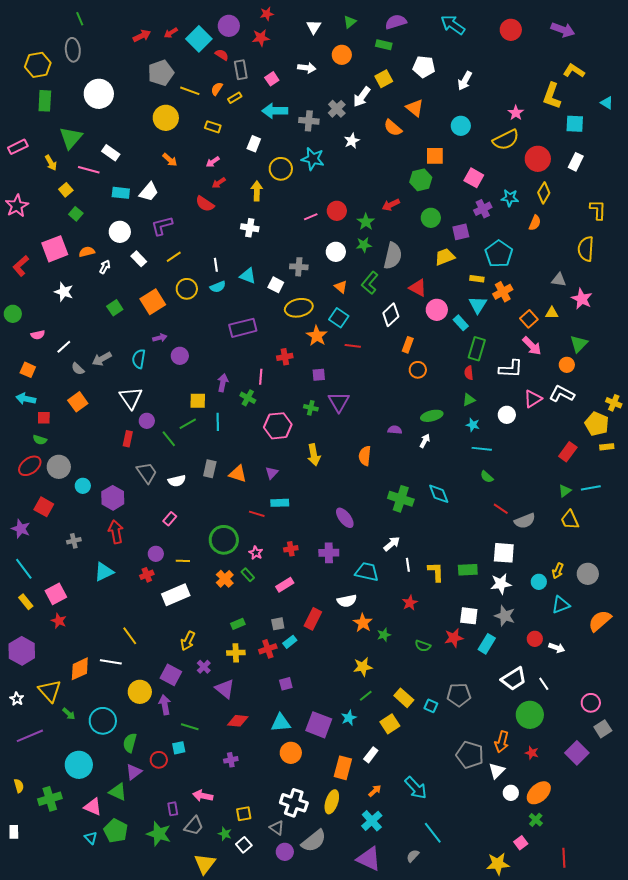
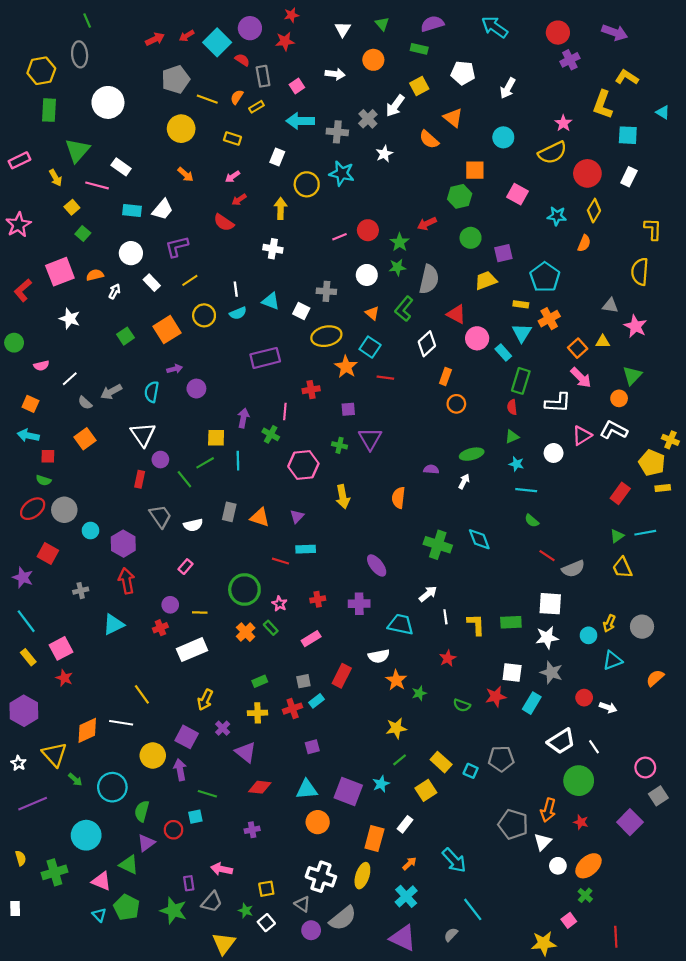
green triangle: (350, 22) -> (382, 24), turned -32
purple cross: (483, 209) -> (570, 60), moved
orange semicircle: (600, 621) -> (655, 678), size x0.7

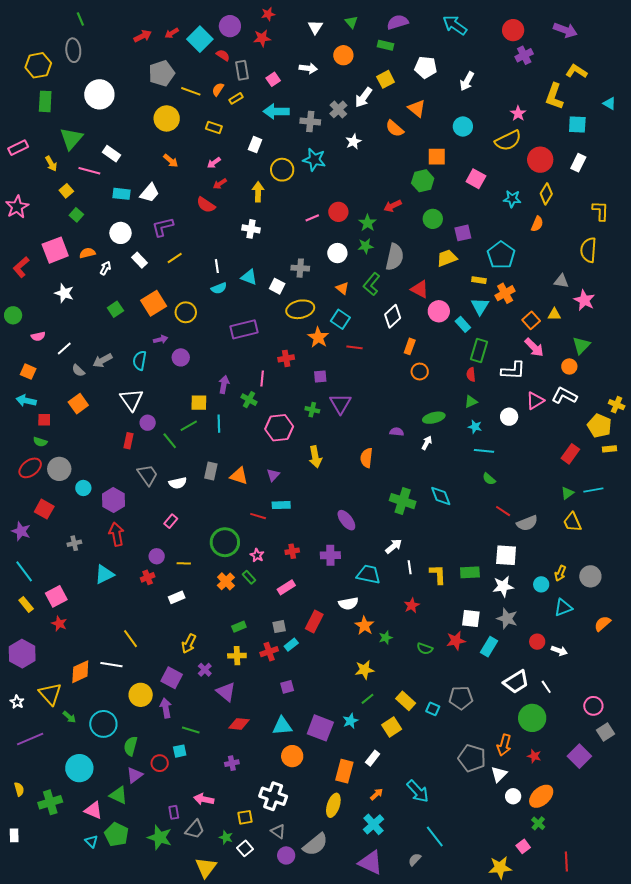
yellow circle: (204, 315) -> (186, 312), moved
white rectangle: (192, 650) -> (177, 597), size x0.6
white cross: (321, 877) -> (273, 796), moved

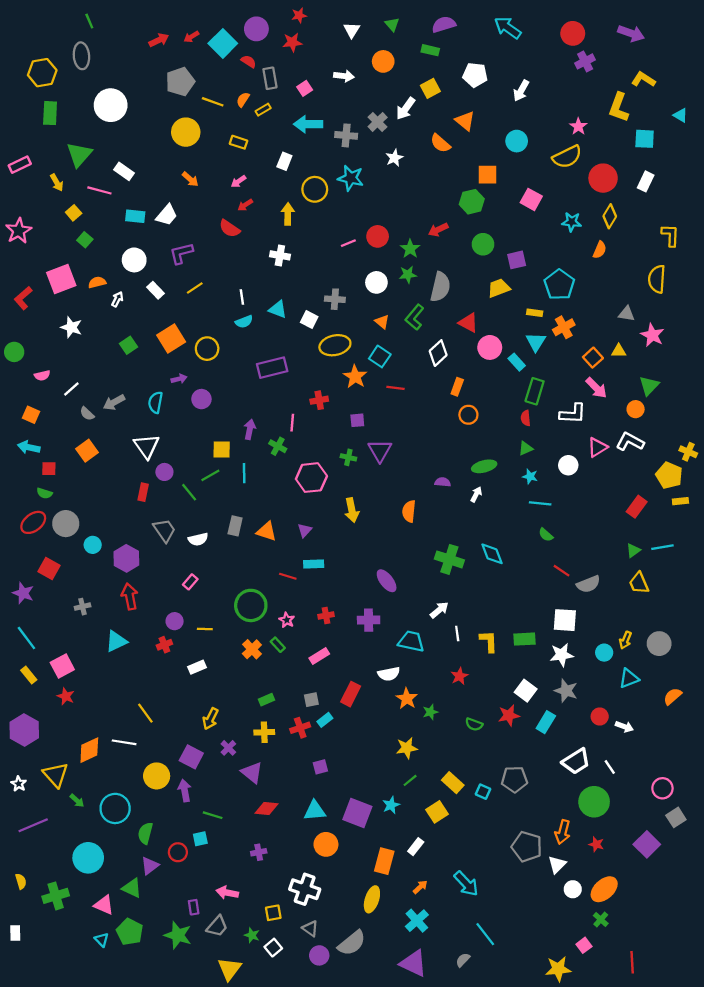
white square: (471, 619) -> (526, 691), turned 30

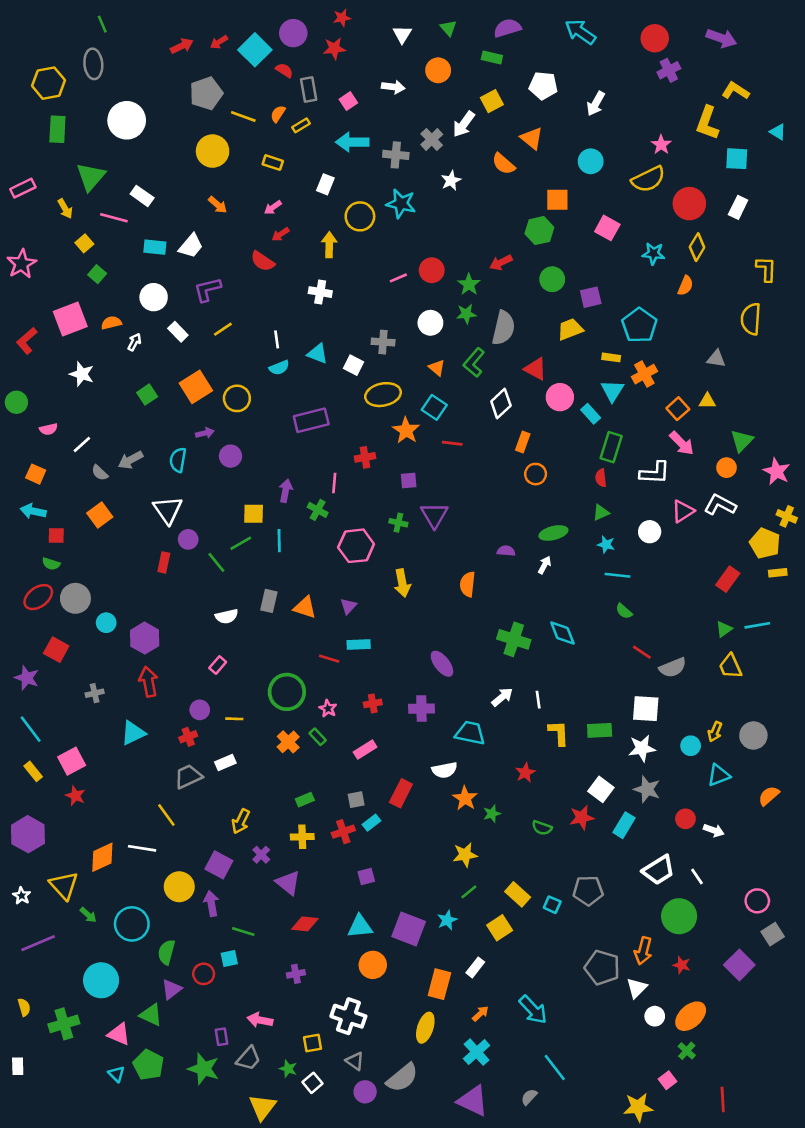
pink star: (652, 335) -> (776, 471), moved
gray trapezoid: (164, 530) -> (188, 777), moved, turned -80
white line: (457, 633) -> (538, 700), moved

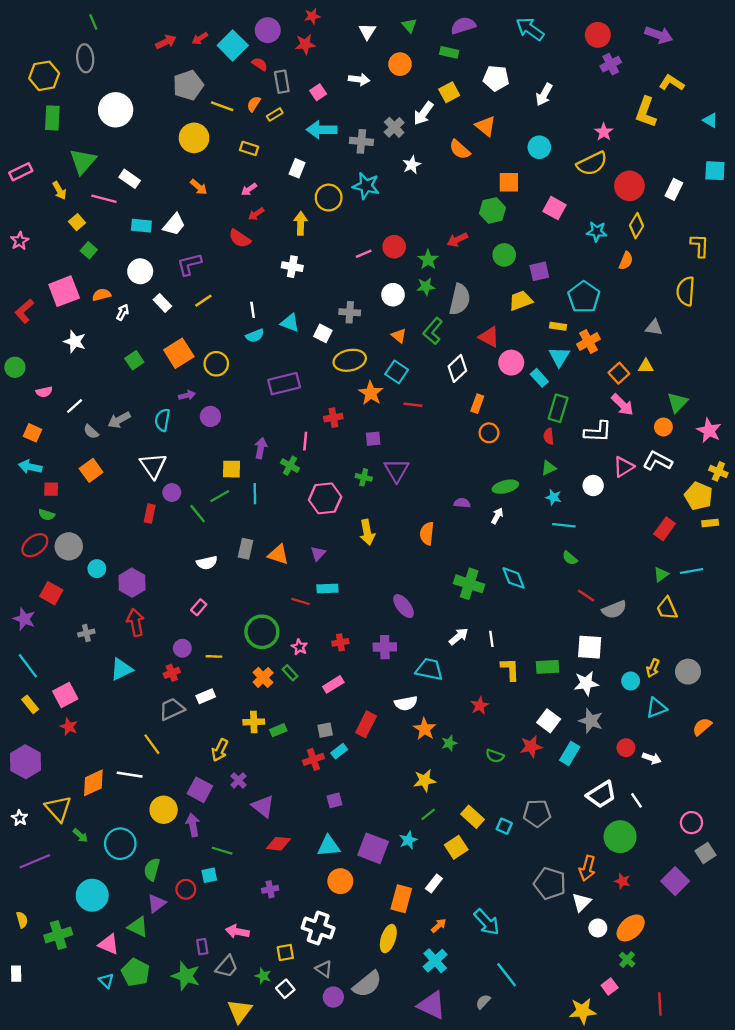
cyan square: (737, 159) -> (715, 171), moved
pink star: (22, 264) -> (20, 241), size x0.7
yellow cross: (302, 837) -> (254, 722), moved

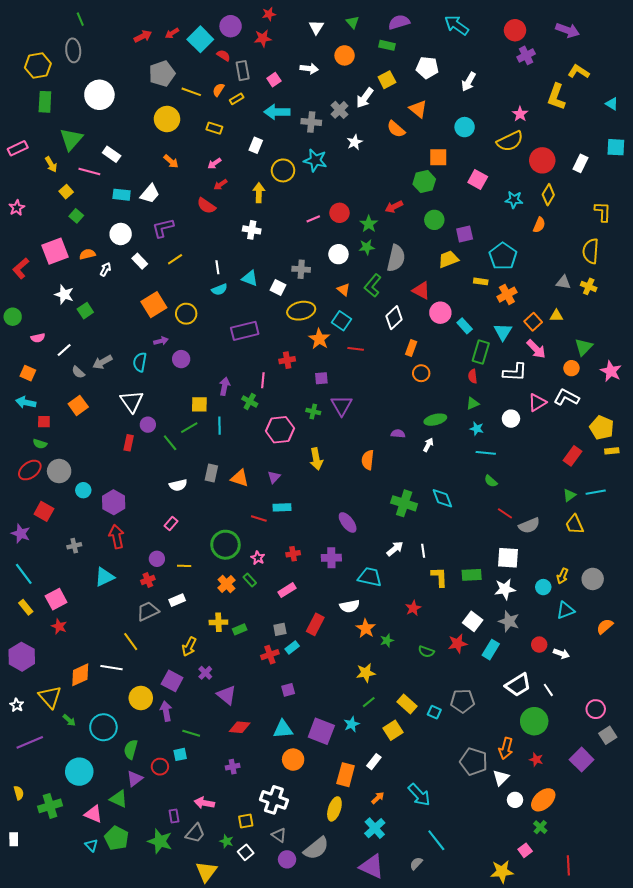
cyan triangle: (559, 357) -> (503, 332), moved
green square: (134, 360) -> (85, 311), moved
yellow cross: (718, 471) -> (589, 286), moved

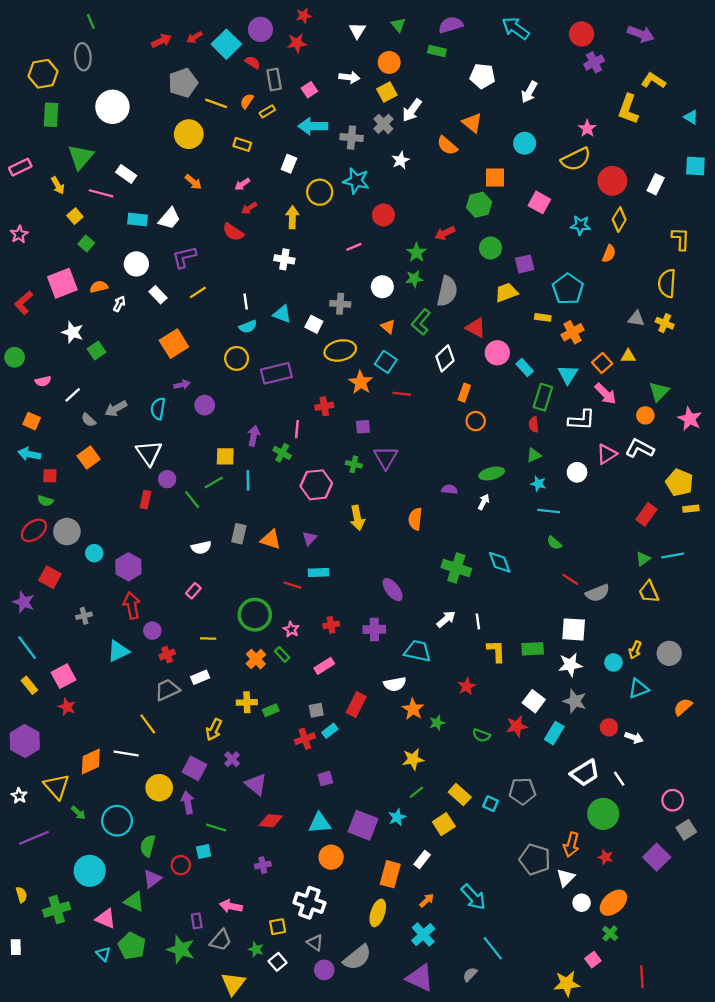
yellow square: (387, 80) -> (387, 92), moved
red circle: (339, 213) -> (383, 215), moved
yellow circle: (186, 314) -> (237, 358), moved
purple circle: (157, 559) -> (152, 631), moved

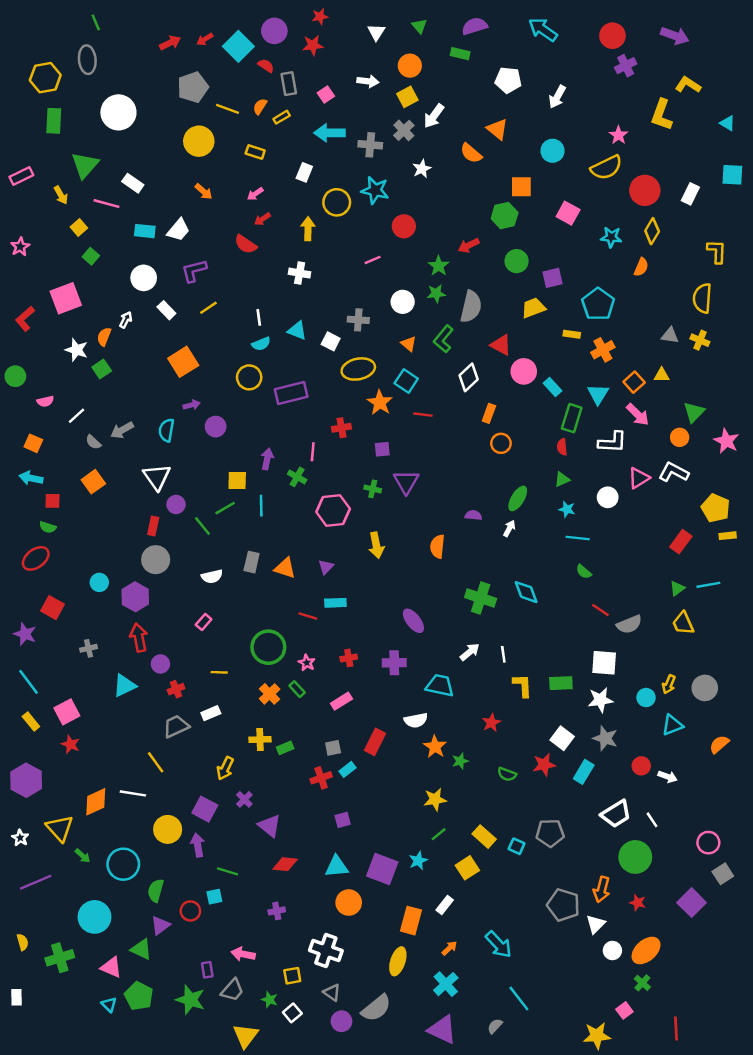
orange semicircle: (99, 287) -> (104, 337), moved, turned -54
green ellipse: (492, 473) -> (518, 498), turned -45
gray circle: (67, 532) -> (156, 560), moved

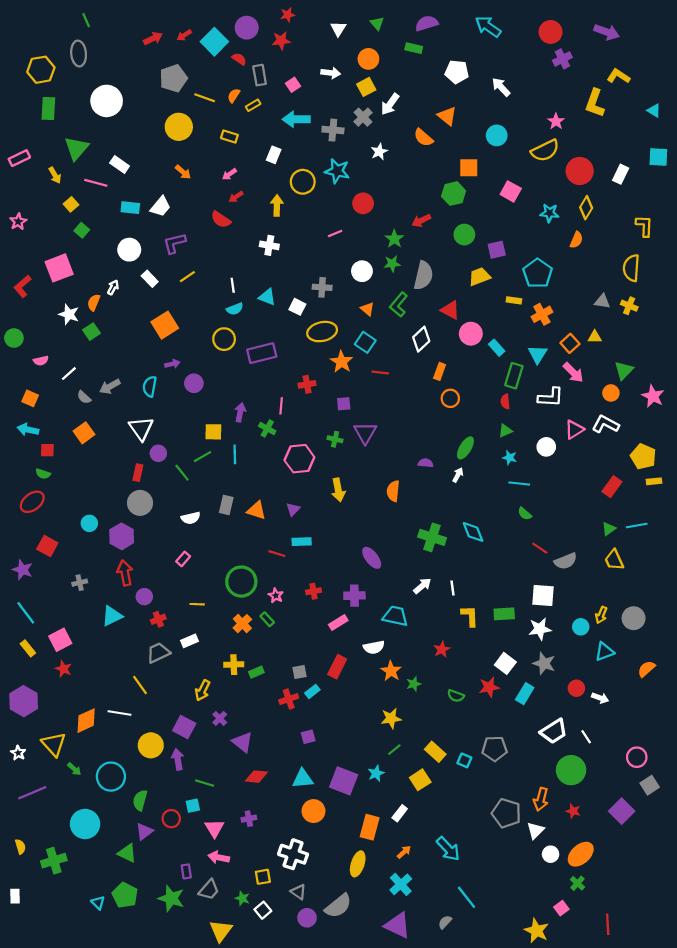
white arrow: (557, 97) -> (501, 87), turned 108
pink rectangle: (341, 701) -> (338, 622), moved
pink triangle: (111, 967) -> (214, 828), moved, turned 36
yellow star: (597, 1036) -> (537, 931), turned 30

